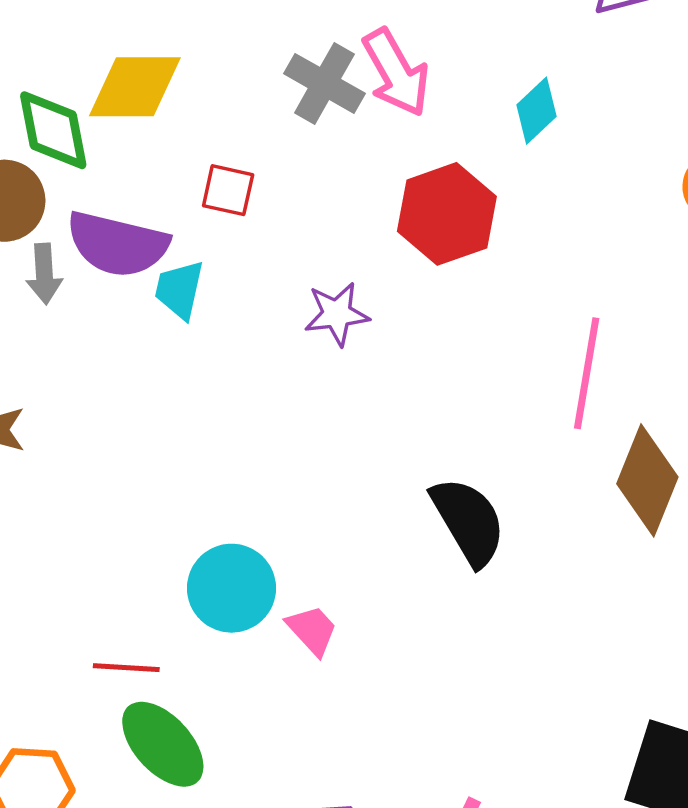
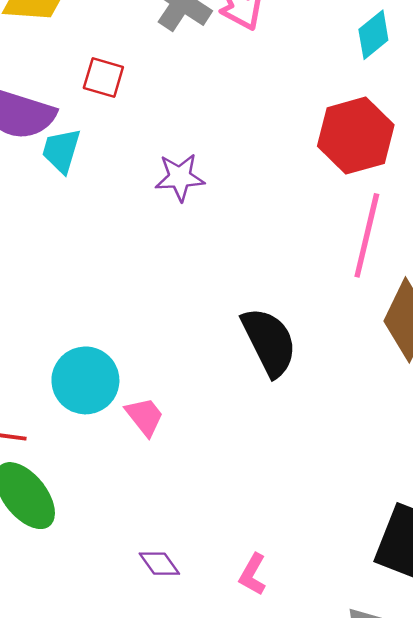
cyan diamond: (537, 111) -> (373, 35), moved
red hexagon: (447, 214) -> (356, 136), moved

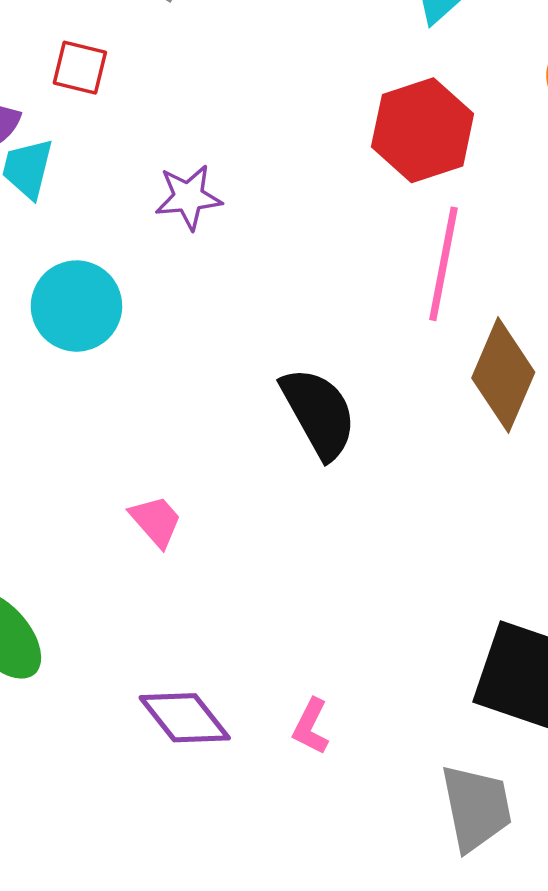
cyan circle: (85, 380) -> (76, 306), moved
purple diamond: (159, 564) -> (185, 718), size x1.6

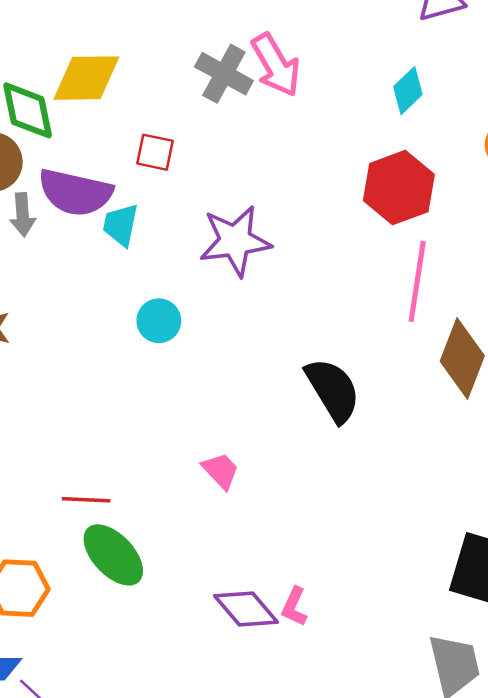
purple star: (188, 197) -> (235, 241), size x1.5
cyan circle: (76, 306) -> (159, 321), size x0.7
pink L-shape: (311, 727) -> (294, 607), moved

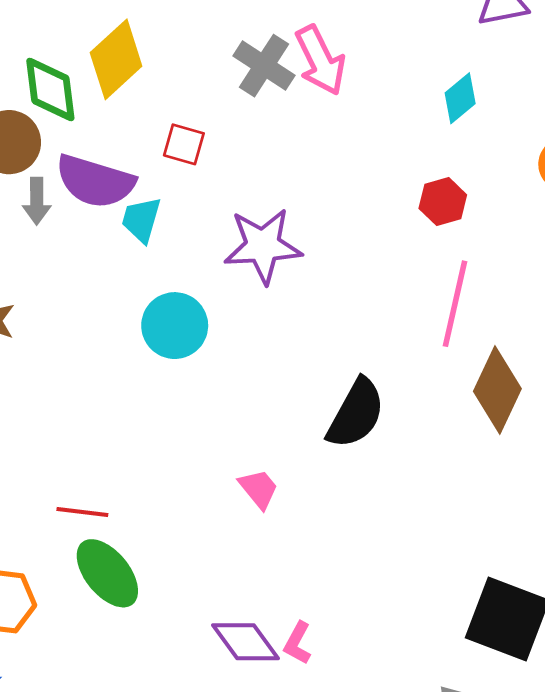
yellow diamond: (86, 78) -> (116, 59), turned -46
red hexagon: (399, 188) -> (443, 202), size x0.6
cyan circle: (159, 321) -> (175, 326), size x1.4
black semicircle: (333, 390) -> (356, 414), turned 56
pink trapezoid: (221, 471) -> (259, 489), moved

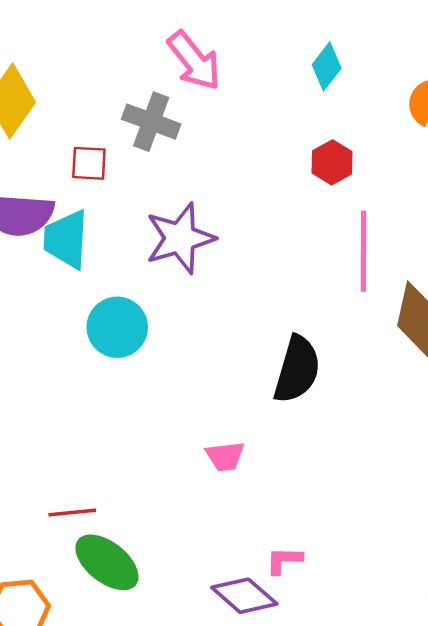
gray cross: (264, 66) -> (151, 122), moved
cyan trapezoid: (141, 220) -> (66, 239), size x1.4
pink trapezoid: (259, 489) -> (225, 456), turned 135
pink L-shape: (298, 643) -> (284, 560), moved, turned 75

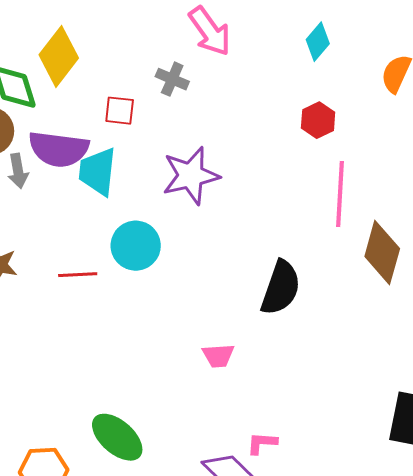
gray cross: (151, 122) -> (172, 79), size x0.7
red line: (72, 513) -> (78, 275), moved

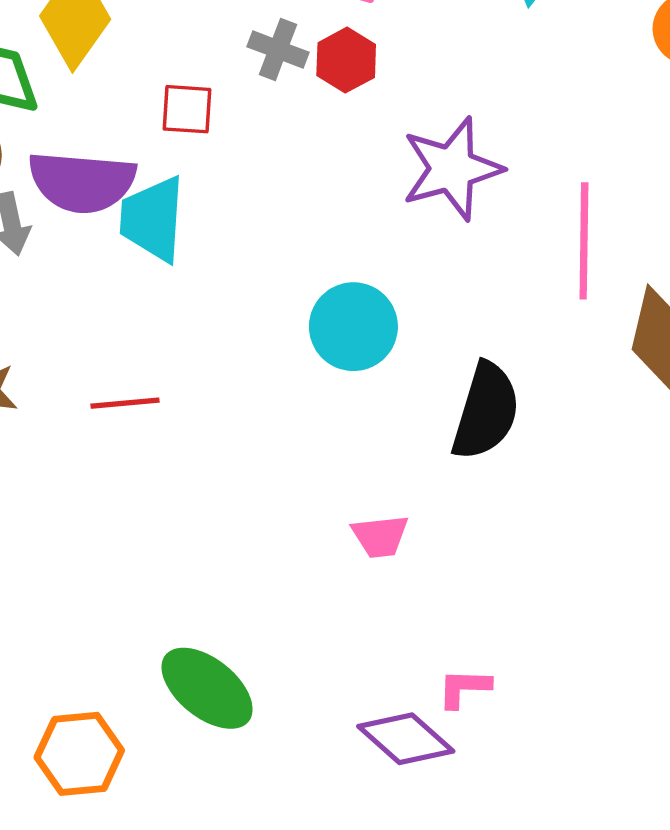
red hexagon: (318, 120) -> (346, 60), moved
purple star: (191, 176) -> (452, 169), moved
cyan circle: (136, 246) -> (353, 327), moved

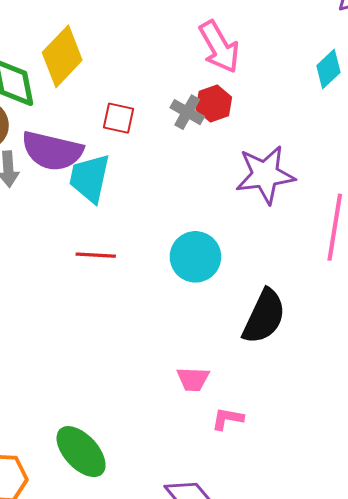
gray cross: (278, 49) -> (187, 112), moved
red line: (125, 403) -> (96, 255), moved
pink L-shape: (464, 688) -> (227, 419), moved

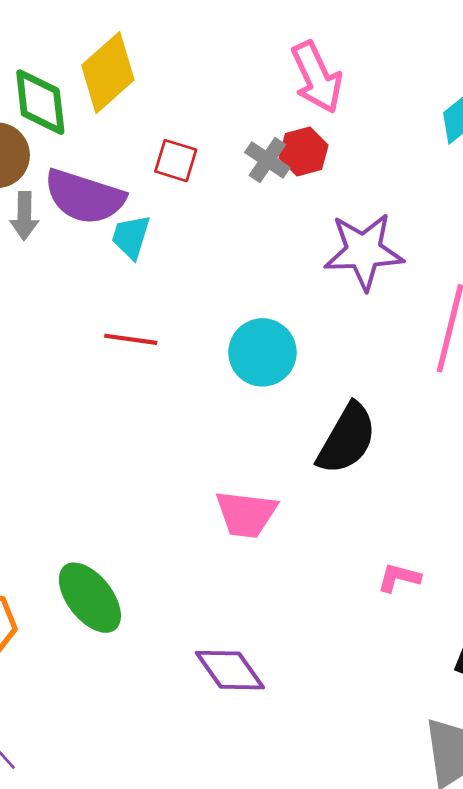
cyan trapezoid: (90, 178) -> (131, 237), size x0.7
pink trapezoid: (193, 379) -> (246, 514), size x1.4
pink L-shape: (227, 419) -> (399, 578), moved

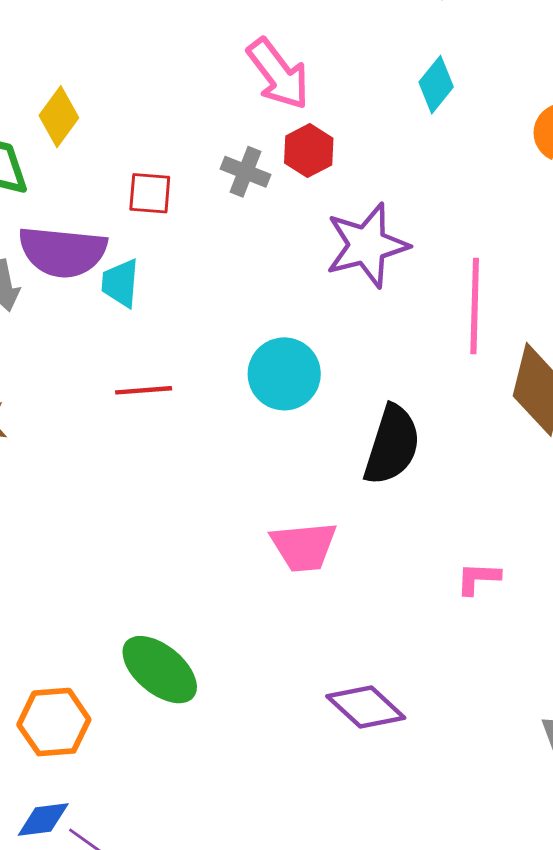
yellow diamond: (108, 73) -> (59, 117), size x0.7
red hexagon: (304, 152) -> (309, 151), moved
purple diamond: (230, 670) -> (366, 707), moved

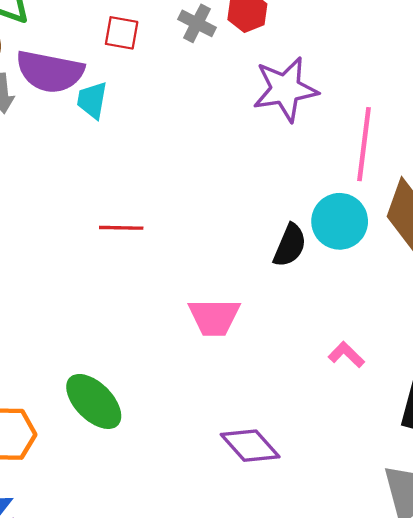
cyan circle: (284, 374) -> (340, 221), moved
red line: (144, 390) -> (121, 228), moved
black semicircle: (392, 445) -> (290, 245), size x0.7
pink L-shape: (478, 578) -> (346, 355), turned 36

